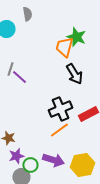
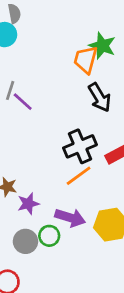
gray semicircle: (27, 14) -> (14, 14), moved
purple star: (16, 156) -> (28, 204), moved
green circle: (30, 165) -> (49, 236), moved

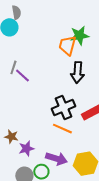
green star: (102, 46) -> (80, 35), turned -30
black arrow: (100, 97) -> (77, 72), turned 35
orange line: (79, 176) -> (62, 129), turned 60

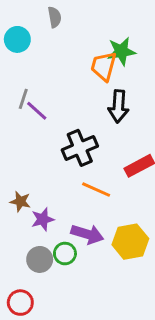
gray semicircle: (16, 12) -> (55, 17), moved
black cross: (63, 108) -> (80, 148), moved

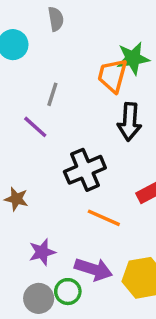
gray line: (23, 99) -> (52, 94), moved
brown star: (20, 201) -> (16, 199), moved

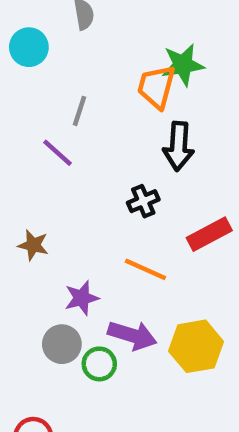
black cross: (85, 170) -> (143, 201), moved, size x0.6
purple star: (42, 252) -> (82, 298), moved
gray circle: (39, 298) -> (62, 344), moved

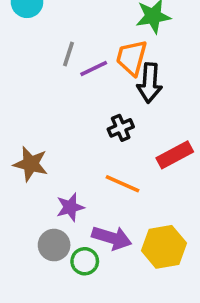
orange trapezoid: (156, 87) -> (132, 58), moved
purple line: (57, 153) -> (94, 68), moved, turned -68
brown star: (33, 245) -> (31, 164), size x1.4

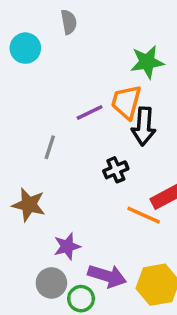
gray line: (68, 54) -> (50, 147), moved
orange line: (123, 184) -> (144, 215), moved

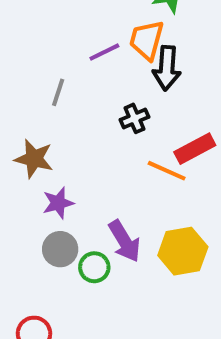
purple star: (67, 246) -> (58, 203), moved
purple arrow: (107, 276) -> (124, 241), turned 42

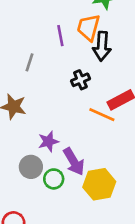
purple line: (104, 52) -> (60, 36), turned -75
purple star: (58, 203) -> (48, 141), moved
yellow hexagon: (183, 251) -> (99, 184), moved

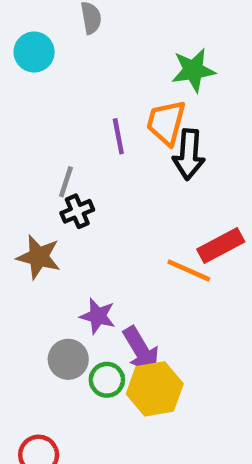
black cross: (80, 80) -> (77, 211), moved
purple star: (48, 141) -> (98, 316), turned 30
yellow hexagon: (99, 184) -> (155, 389), moved

